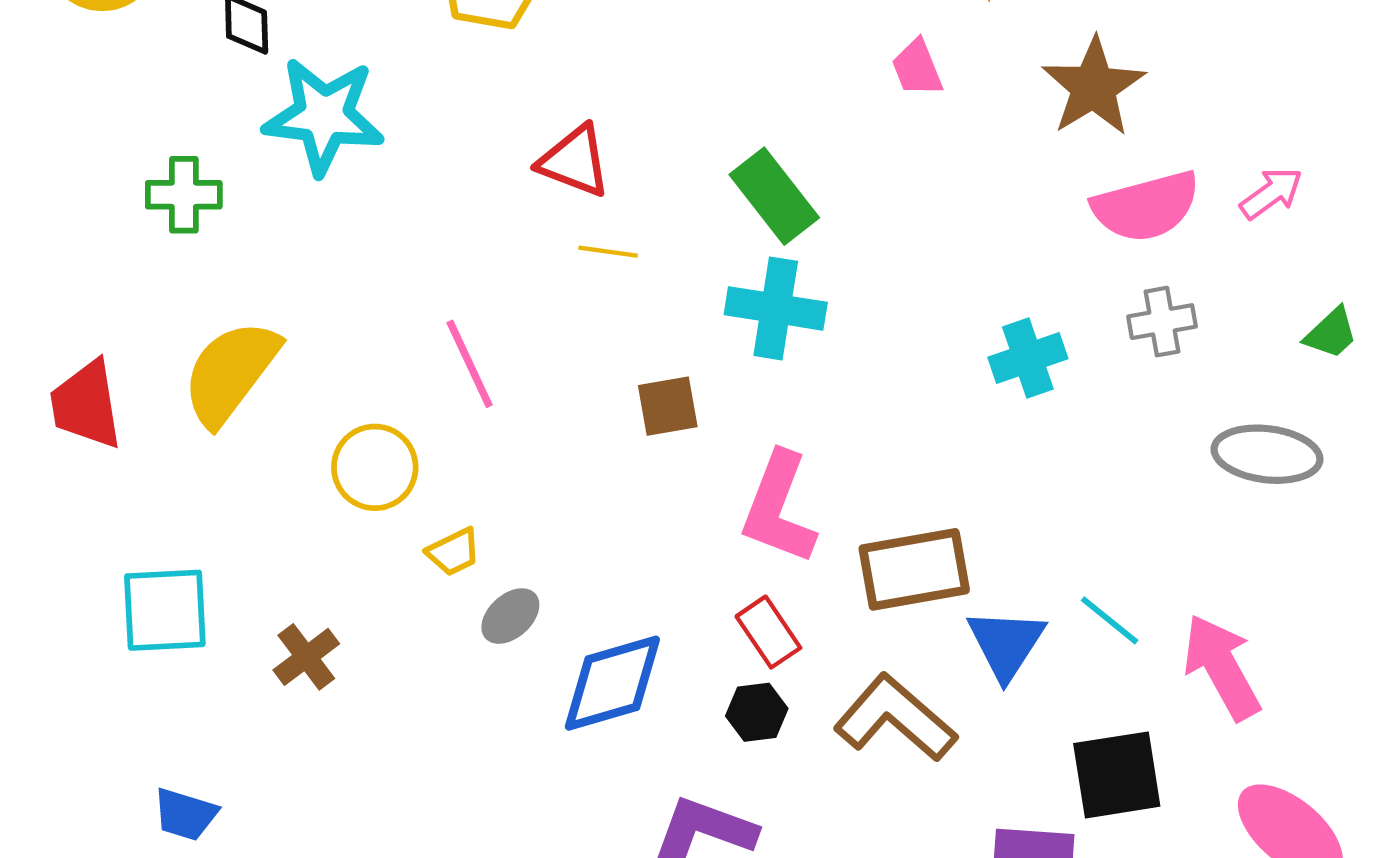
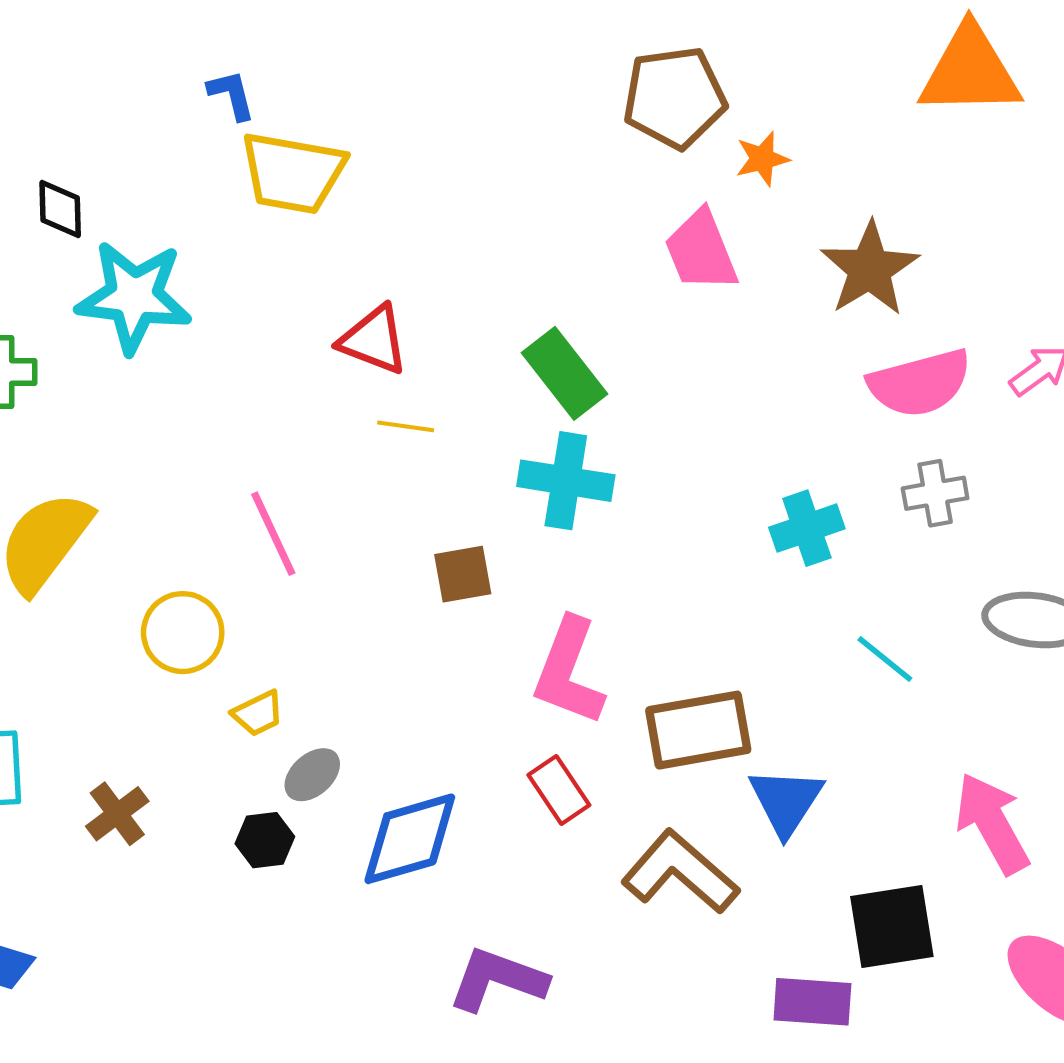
pink trapezoid: (917, 68) -> (701, 251), size x1.5
cyan line: (1110, 620) -> (885, 659), moved
black hexagon: (757, 712) -> (265, 840), moved

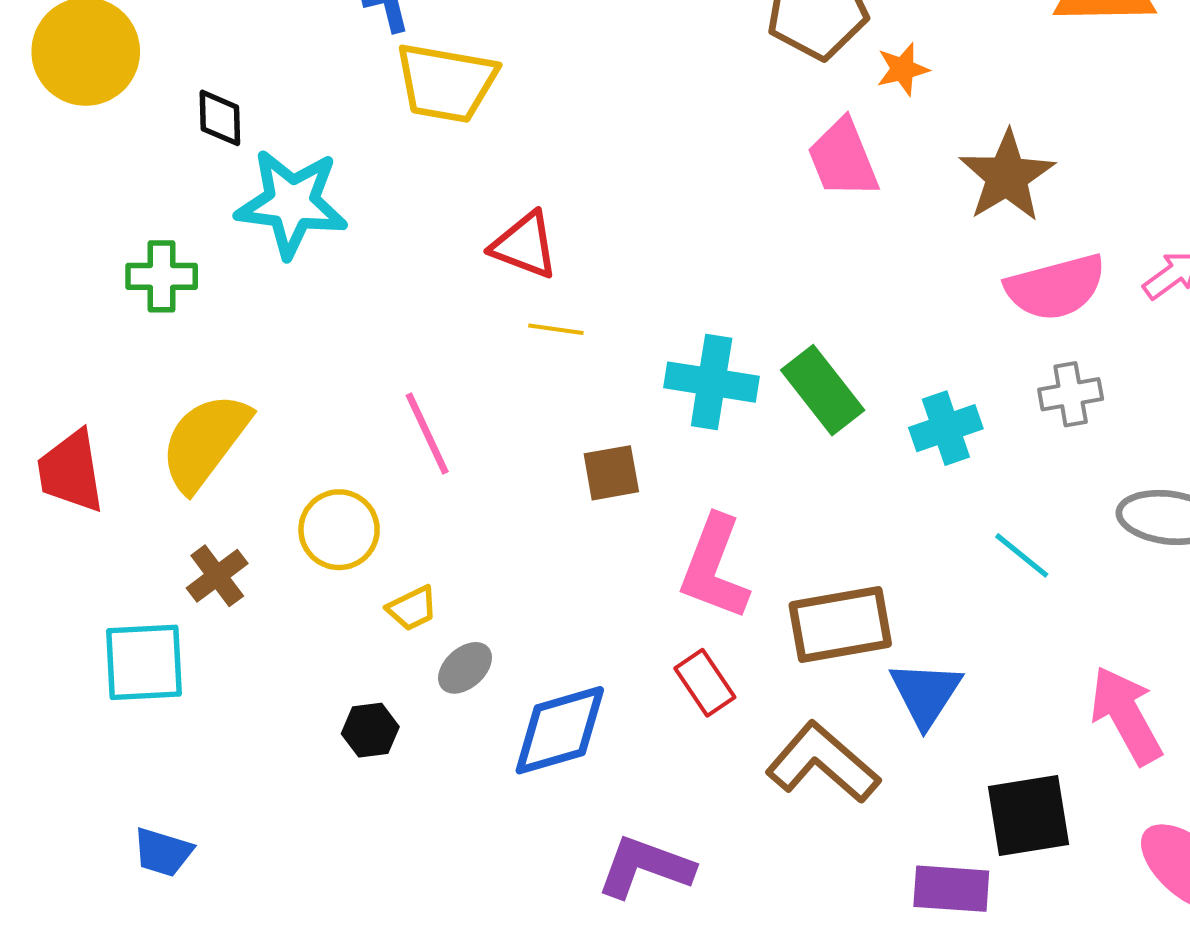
green rectangle: (564, 373) -> (823, 390), moved
brown cross: (117, 814) -> (217, 576), moved
black hexagon: (265, 840) -> (370, 730), moved

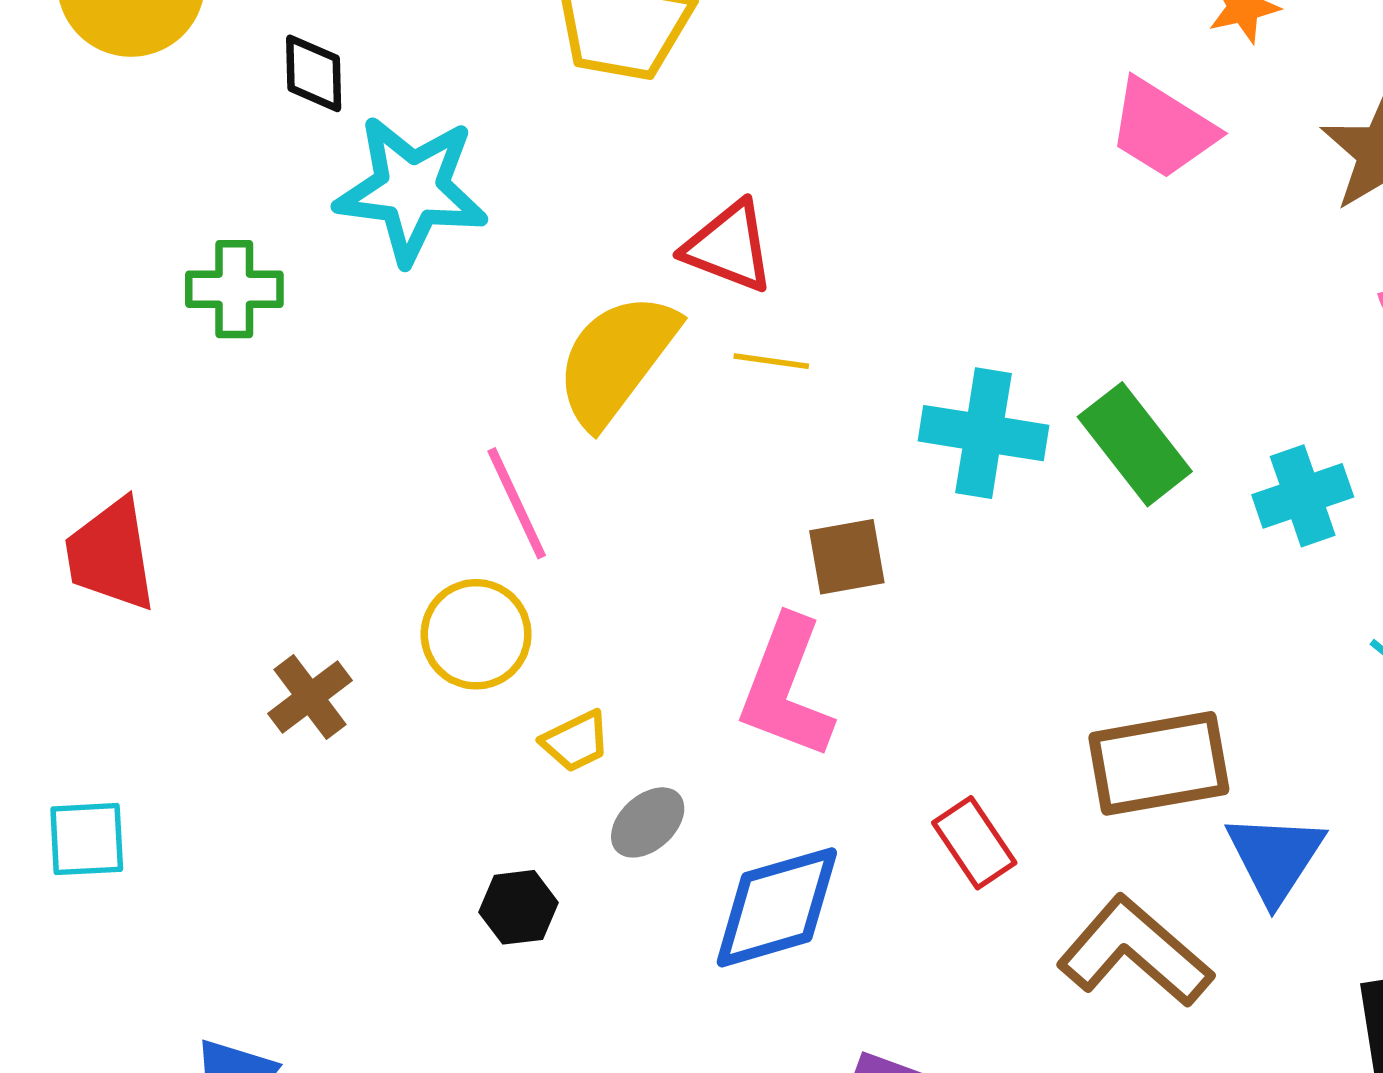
pink trapezoid: (843, 159) -> (1162, 129), turned -36
pink line: (427, 434) -> (517, 503), moved
yellow semicircle: (205, 442) -> (616, 359), moved
pink L-shape: (714, 568) -> (786, 688), moved
cyan square: (144, 662) -> (87, 839), moved, size x0.7

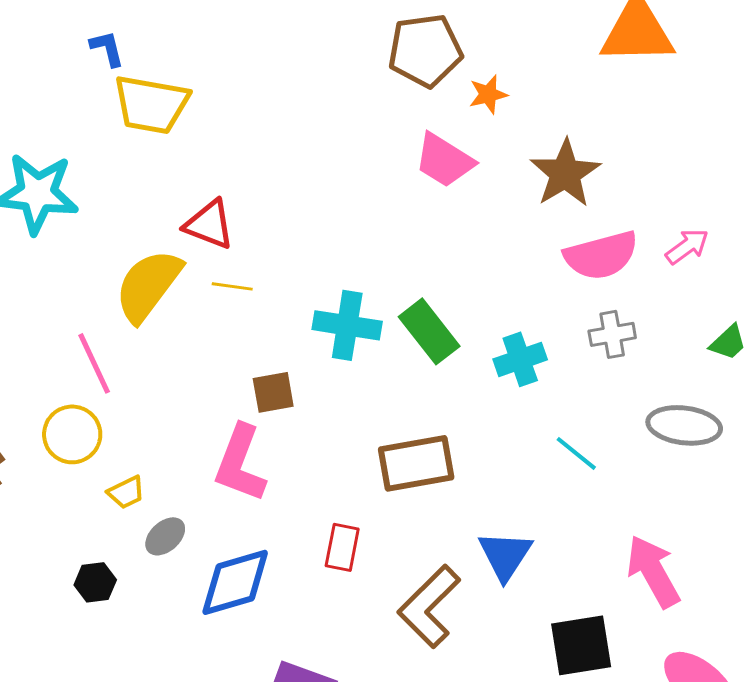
brown rectangle: (1159, 763) -> (416, 463), moved
red rectangle: (974, 843) -> (342, 547), turned 45
brown L-shape: (1135, 952) -> (429, 606), turned -86

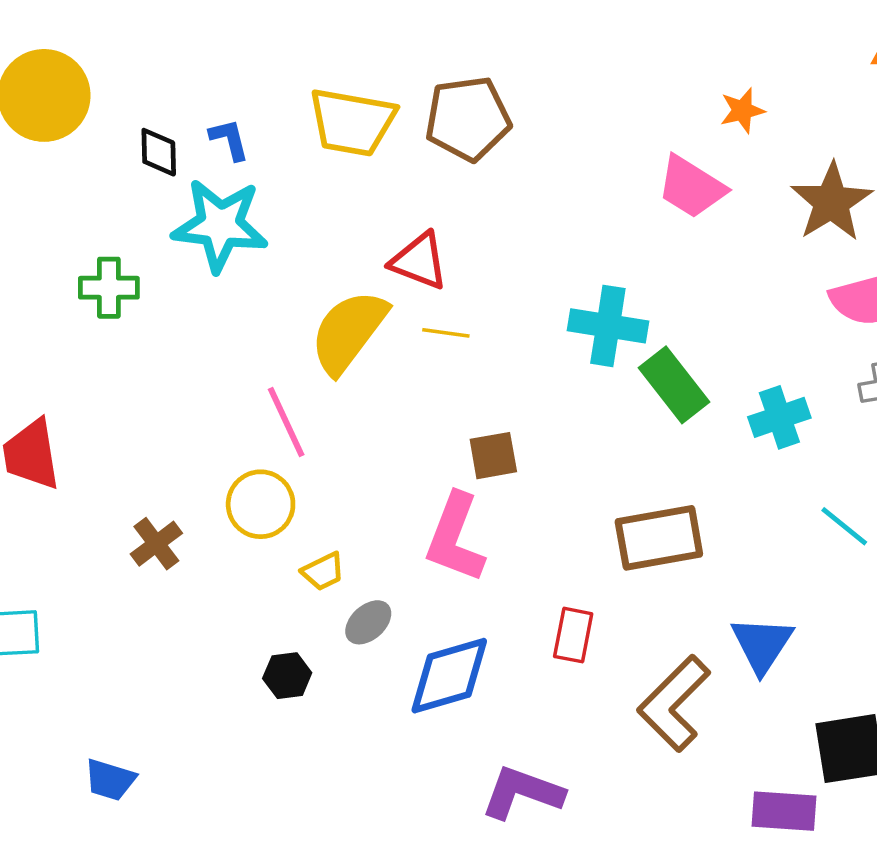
blue L-shape: (107, 48) -> (229, 139), moved
brown pentagon: (425, 50) -> (468, 119), moved
cyan cross: (347, 325) -> (608, 326), moved

